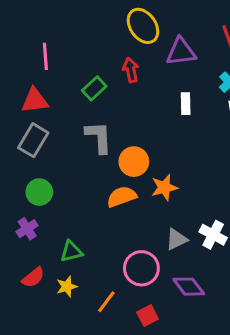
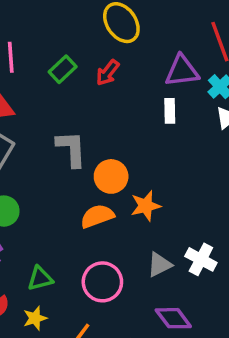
purple triangle: (181, 52) -> (182, 71), moved
red arrow: (131, 70) -> (108, 73), turned -130
green rectangle: (94, 88) -> (63, 69), moved
pink circle: (141, 268) -> (102, 282), moved

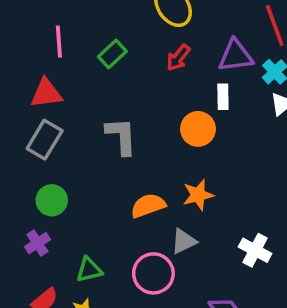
red arrow: (108, 73) -> (178, 58), moved
orange circle: (111, 176) -> (198, 129), moved
gray triangle: (159, 265) -> (184, 241), moved

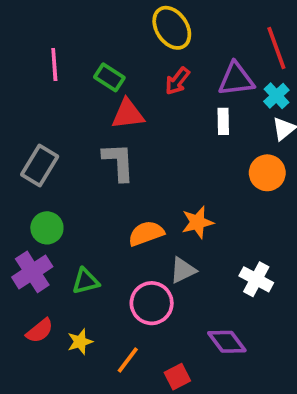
green rectangle: (112, 54) -> (109, 77), turned 76
red triangle: (46, 93) -> (128, 114), moved
orange circle: (198, 129) -> (267, 173), moved
purple cross: (37, 243) -> (32, 272), size x1.5
green triangle: (89, 270) -> (86, 281), moved

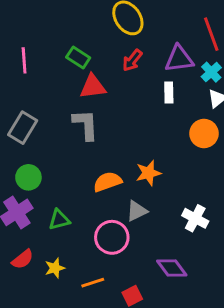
pink line: (54, 65) -> (24, 60), moved
orange line: (128, 360) -> (93, 283), turned 35

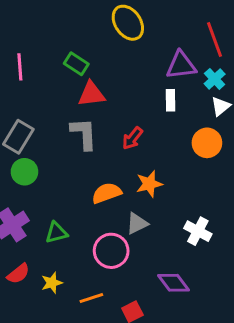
red arrow: (132, 60) -> (132, 138), moved
green circle: (28, 177) -> (24, 172), moved

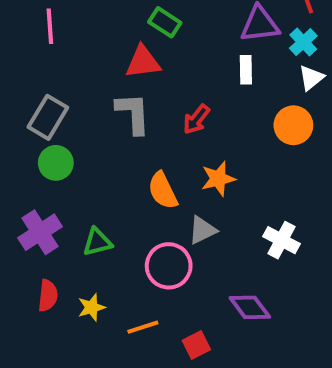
green rectangle: (76, 64) -> (165, 22), moved
orange semicircle: (107, 193) -> (163, 191), turned -96
red semicircle: (18, 274) -> (48, 296), turned -45

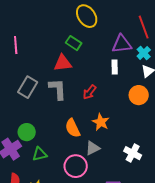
gray rectangle: (48, 117) -> (28, 87), moved
green circle: (56, 163) -> (27, 132), moved
orange star: (218, 179) -> (101, 122), turned -30

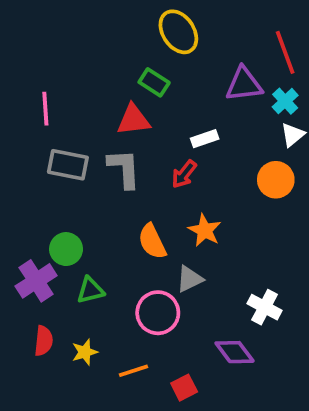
pink line: (16, 45) -> (45, 109), moved
white rectangle: (115, 67) -> (205, 139), moved, turned 72
gray rectangle: (28, 87) -> (68, 165), turned 70
white cross: (133, 153) -> (265, 307), moved

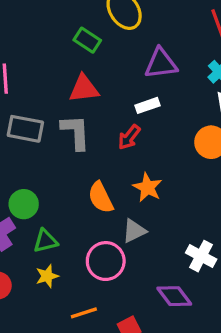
green rectangle: (154, 82) -> (87, 40), moved
purple triangle: (244, 84) -> (161, 64), moved
yellow star: (85, 352) -> (47, 276), moved

